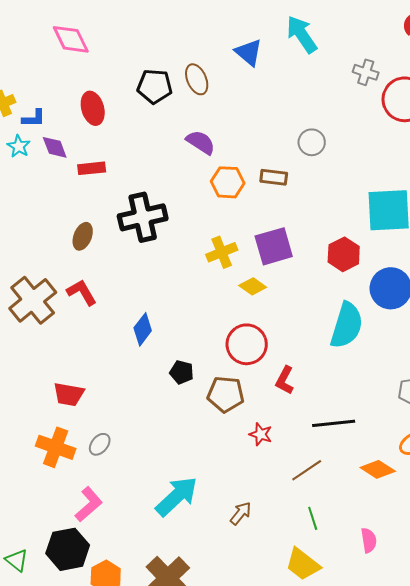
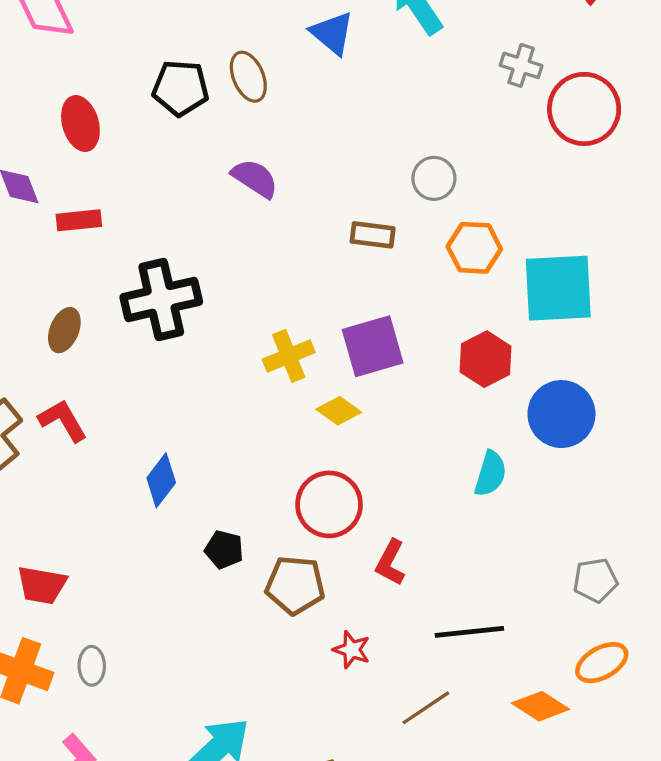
orange hexagon: (228, 182) -> (474, 248), moved
cyan semicircle: (347, 325) -> (490, 474), size x0.6
gray ellipse: (100, 444) -> (92, 666), turned -40

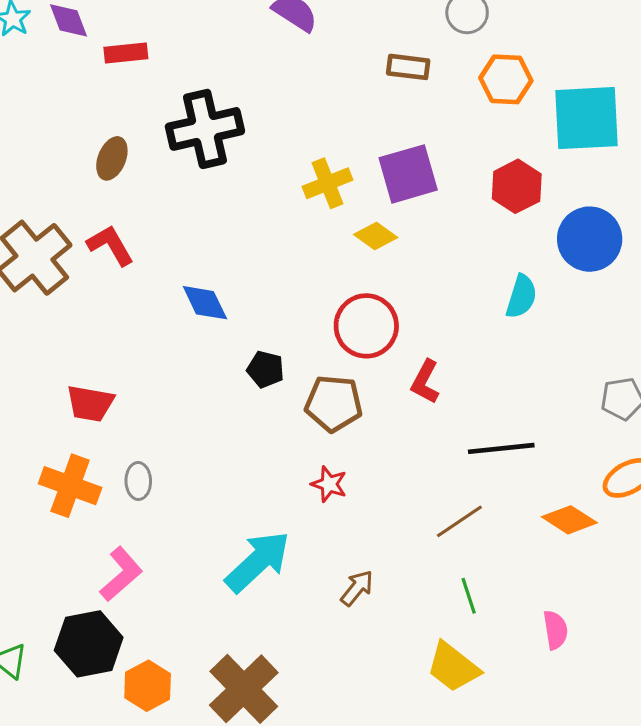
blue diamond: (161, 480) -> (205, 303), turned -63
red star: (352, 650) -> (329, 484), moved

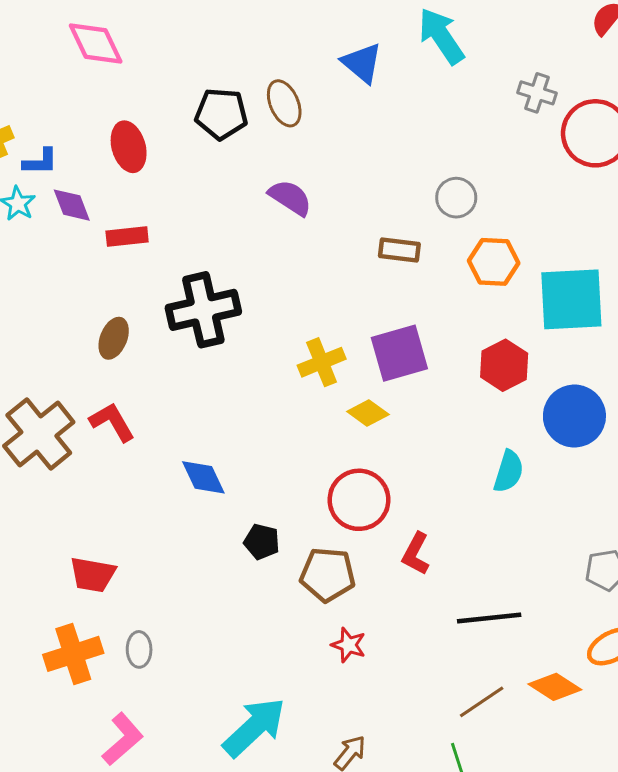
red star: (329, 484) -> (349, 645), moved
orange cross: (70, 486) -> (73, 654), turned -38
brown line: (459, 521) -> (482, 702), moved

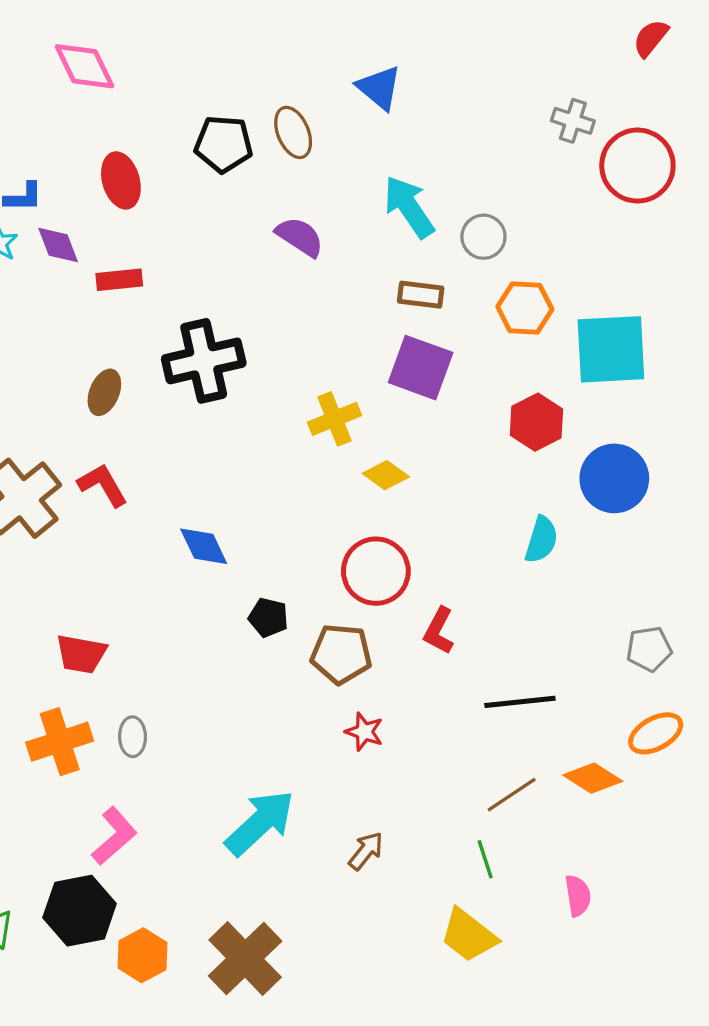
cyan arrow: (441, 36) -> (409, 207), moved
purple square: (399, 353) -> (421, 368), moved, turned 36

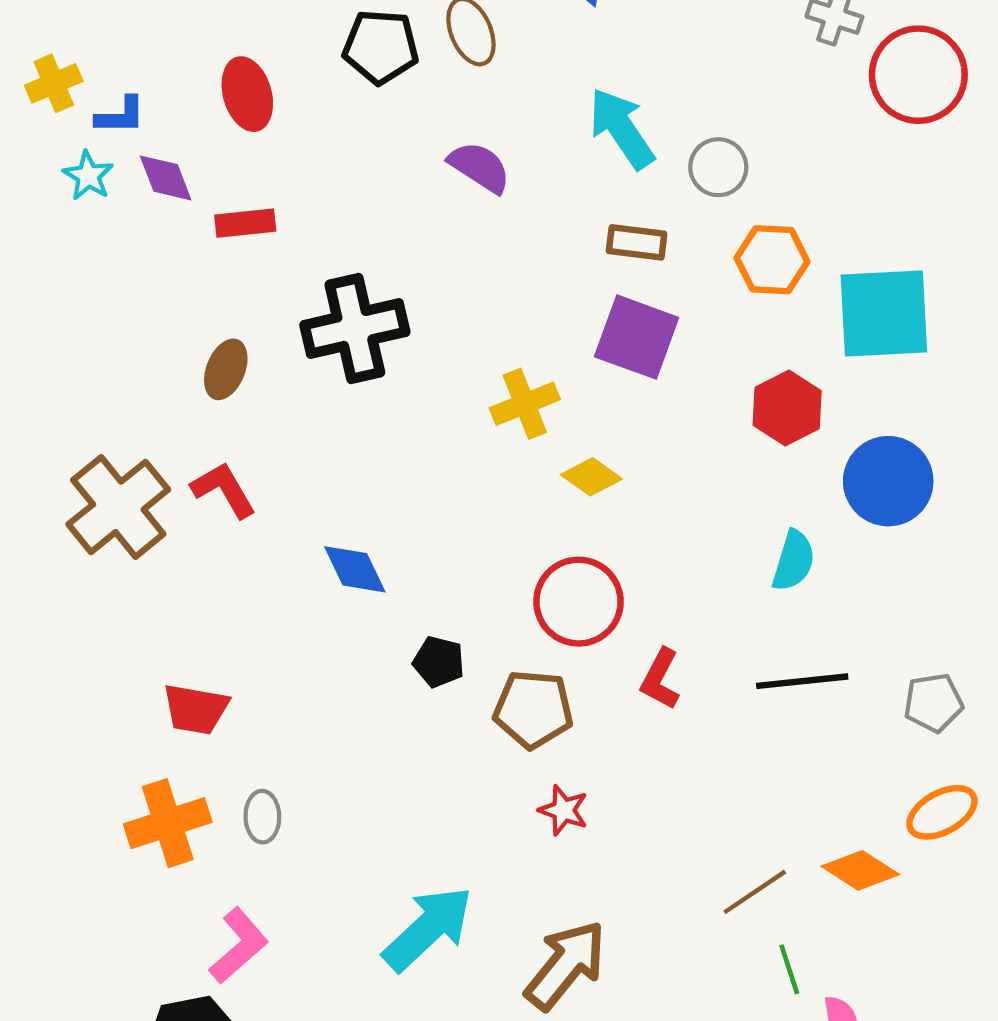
black line: (520, 702) -> (802, 681), moved
brown arrow: (366, 851) -> (566, 965), size x1.8
green line: (485, 859) -> (789, 969), moved

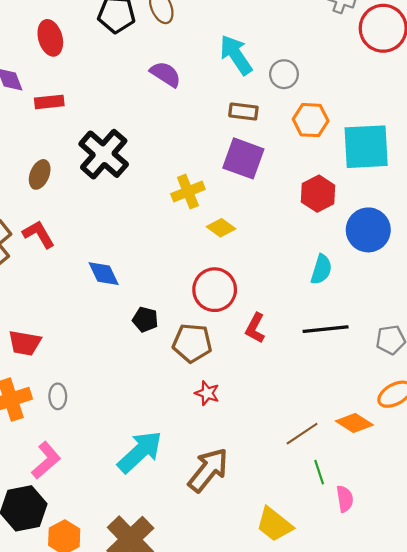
black cross: (355, 328) -> (104, 154), turned -36

